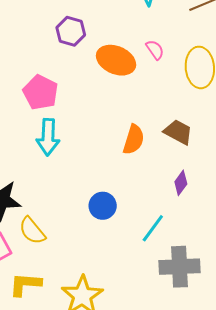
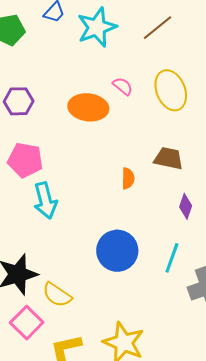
purple hexagon: (71, 31) -> (19, 101), moved
orange semicircle: (134, 140) -> (128, 178), size x0.7
blue circle: (103, 206) -> (117, 251), size x1.5

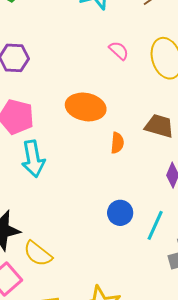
orange ellipse: (88, 107) -> (86, 107), moved
blue circle: (117, 251) -> (120, 213), moved, size x0.6

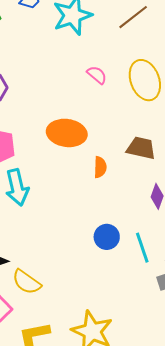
cyan line: (155, 225) -> (142, 248), turned -40

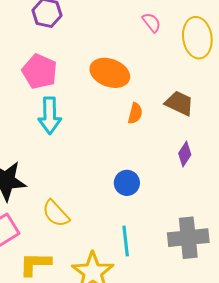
cyan line: (142, 248) -> (126, 241), moved
yellow semicircle: (27, 282) -> (56, 214), moved

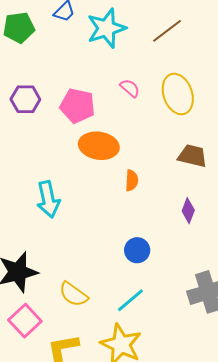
pink pentagon: (40, 71) -> (77, 106), moved
brown trapezoid: (179, 103) -> (192, 156), moved
cyan line: (126, 241) -> (130, 300), moved, turned 68

